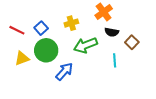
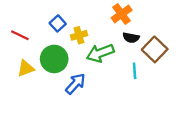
yellow cross: (71, 23) -> (79, 35), moved
blue square: (41, 28) -> (58, 23), moved
brown square: (132, 42) -> (155, 49), size x1.5

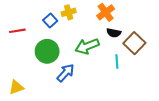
red line: (20, 35) -> (17, 31), turned -35
yellow cross: (79, 35) -> (69, 12), moved
yellow triangle: (26, 68) -> (16, 87), moved

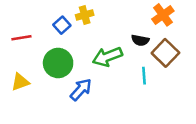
orange cross: (106, 12) -> (163, 15), moved
yellow triangle: (16, 87) -> (20, 82), moved

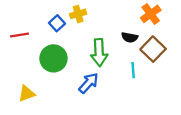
green arrow: (107, 57) -> (99, 53), turned -72
yellow triangle: (20, 82) -> (27, 94), moved
blue arrow: (81, 90) -> (89, 83), moved

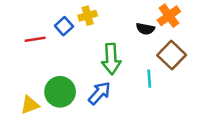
red line: (20, 35) -> (35, 39), moved
black semicircle: (130, 37) -> (145, 29), moved
green circle: (54, 58) -> (60, 92), moved

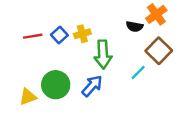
yellow cross: (88, 16) -> (82, 34), moved
blue square: (64, 26) -> (59, 35), moved
cyan line: (149, 79) -> (138, 73), turned 49

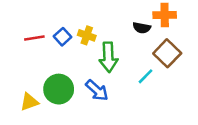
orange cross: (156, 14) -> (165, 15), turned 35
yellow cross: (82, 34) -> (87, 35), turned 35
blue arrow: (92, 86) -> (97, 90), turned 90

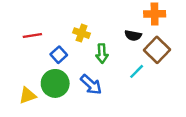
black semicircle: (142, 28) -> (133, 35), moved
blue square: (62, 37) -> (59, 55), moved
green arrow: (108, 57) -> (102, 53), size x0.7

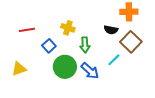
green circle: (55, 83) -> (65, 67), moved
blue arrow: (91, 85) -> (90, 71), moved
yellow triangle: (28, 95) -> (19, 69), moved

